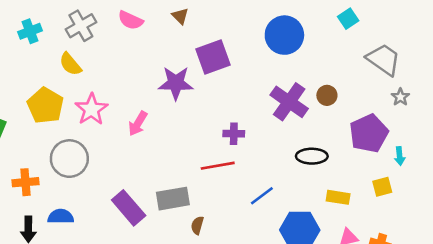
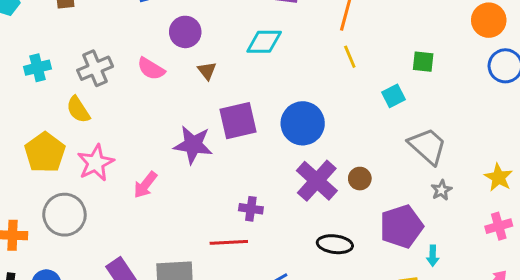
blue circle: (284, 35) -> (303, 123), moved

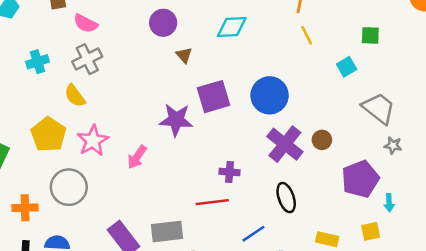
pink semicircle: (151, 69) -> (86, 23), moved
gray star: (441, 190) -> (393, 145), turned -30
black ellipse: (335, 244) -> (286, 198), moved, turned 68

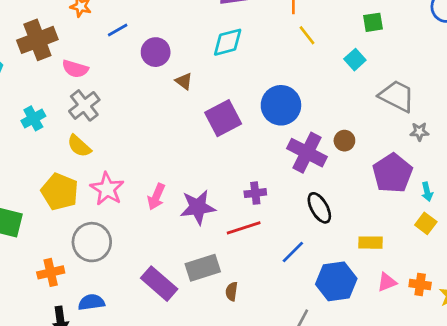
purple star: (176, 120) -> (198, 207), moved
yellow square: (371, 231) -> (426, 223), moved, turned -30

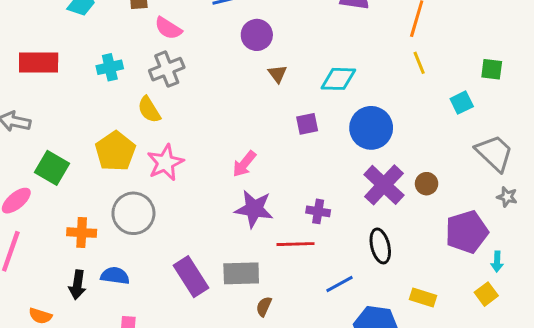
cyan diamond: (228, 42) -> (338, 79), moved
purple square: (223, 118) -> (307, 124), size x0.6
pink arrow: (156, 197) -> (244, 164), moved

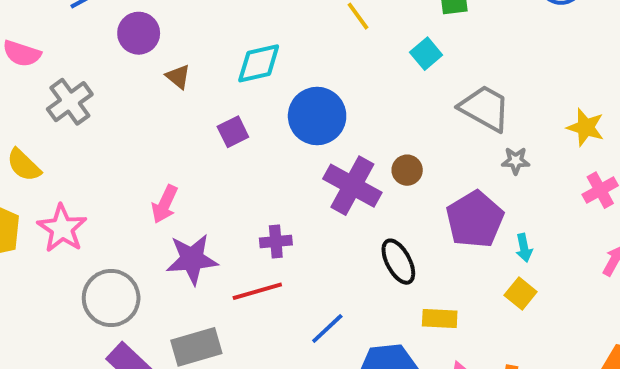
gray cross: (167, 69) -> (70, 102), moved
gray circle: (133, 213) -> (111, 298), moved
black ellipse: (380, 246) -> (398, 262), moved

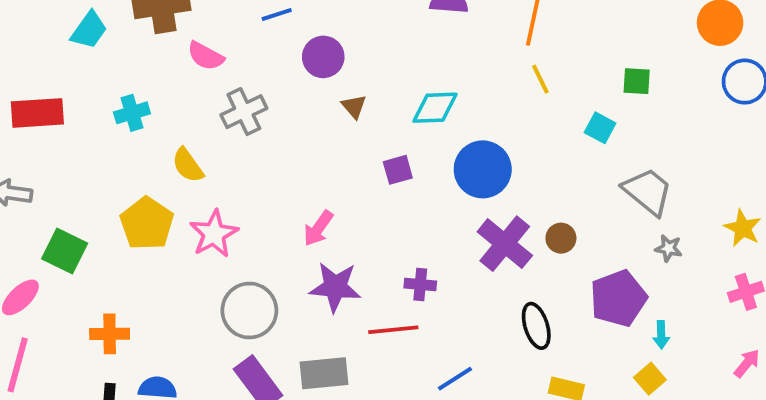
cyan square: (426, 54) -> (600, 128), turned -32

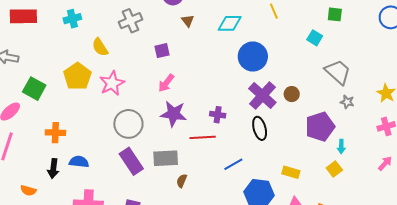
yellow line: (540, 79) -> (274, 11), moved
purple square: (398, 170) -> (162, 51), moved
black ellipse: (536, 326) -> (260, 128), moved

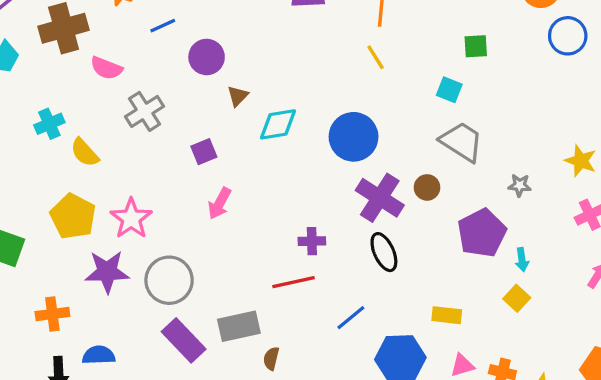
brown triangle: (188, 21) -> (238, 96), turned 32
cyan diamond: (230, 23) -> (278, 124), moved
yellow semicircle: (100, 47) -> (85, 153), moved
gray trapezoid: (338, 72) -> (462, 142), moved
purple star: (174, 114) -> (107, 272), moved

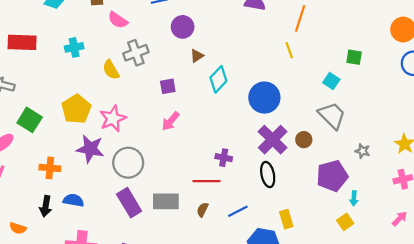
cyan diamond: (278, 124) -> (218, 79), turned -50
yellow semicircle: (85, 153) -> (111, 70), moved
yellow rectangle: (447, 315) -> (286, 219), moved, turned 54
brown semicircle: (271, 358) -> (202, 210), moved

